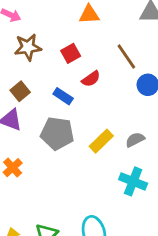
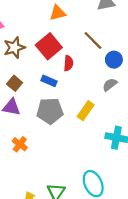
red square: (71, 53) -> (49, 46), size x1.6
red semicircle: (91, 79) -> (68, 63), turned -40
gray semicircle: (135, 140) -> (110, 85), moved

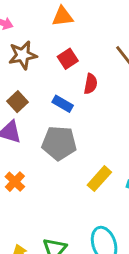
orange triangle: (58, 13) -> (63, 16), moved
red square: (49, 46) -> (68, 59), size x0.6
yellow rectangle: (86, 111) -> (99, 179), moved

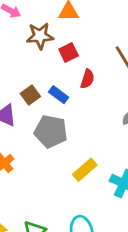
brown star: (23, 55) -> (40, 36), moved
brown square: (18, 102) -> (30, 95), moved

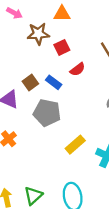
red semicircle: (87, 79) -> (77, 69), turned 35

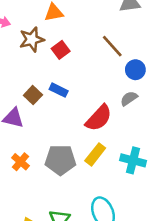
red semicircle: (77, 69) -> (99, 118), moved, size x1.6
gray pentagon: (47, 113) -> (60, 160), moved

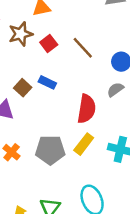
brown line: (112, 46) -> (83, 48), moved
red semicircle: (99, 118) -> (87, 109), turned -32

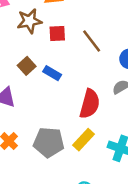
red square: (49, 44) -> (57, 34), turned 30
brown square: (23, 88) -> (27, 66), moved

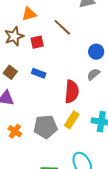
brown line: (92, 41) -> (62, 27), moved
brown square: (27, 66) -> (10, 72), moved

